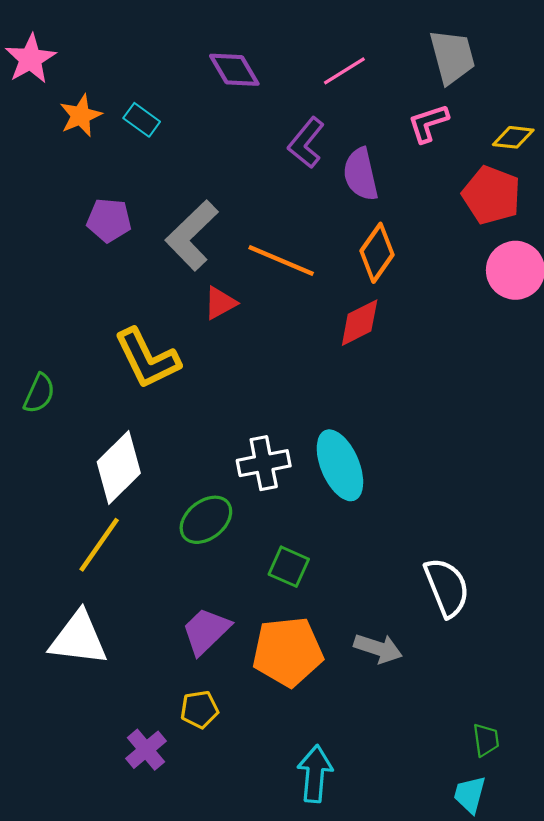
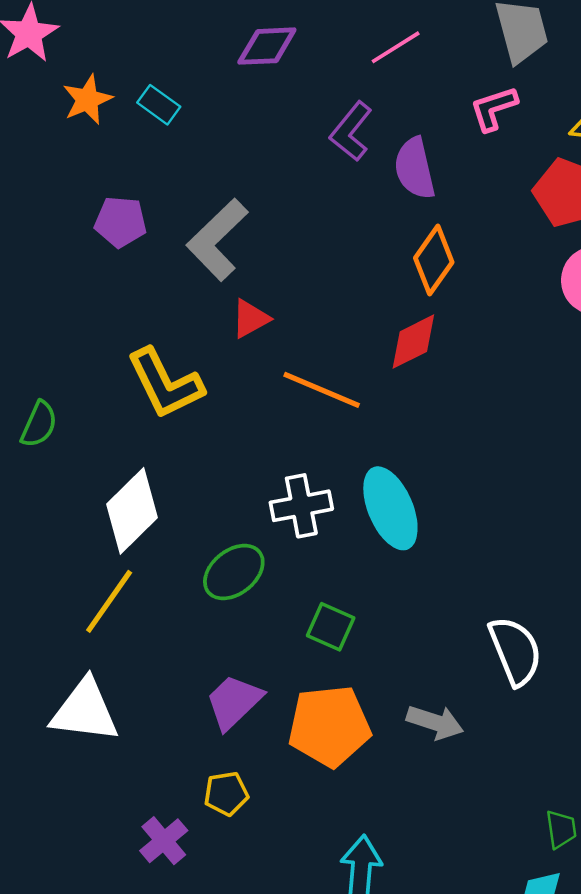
purple diamond: (234, 70) -> (267, 46), turned -62
orange line: (281, 260) -> (322, 390), moved

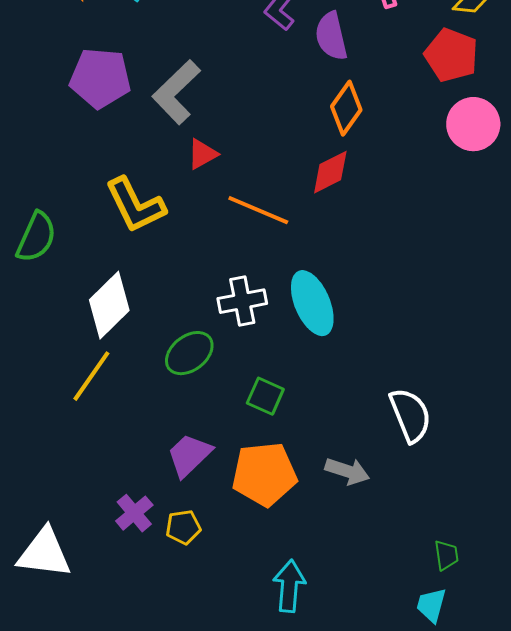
purple pentagon: (121, 222) -> (100, 78), size x1.5
green semicircle: (39, 424) -> (36, 237), size x1.4
white triangle: (85, 711) -> (44, 553), moved
purple cross: (164, 841) -> (134, 513), moved

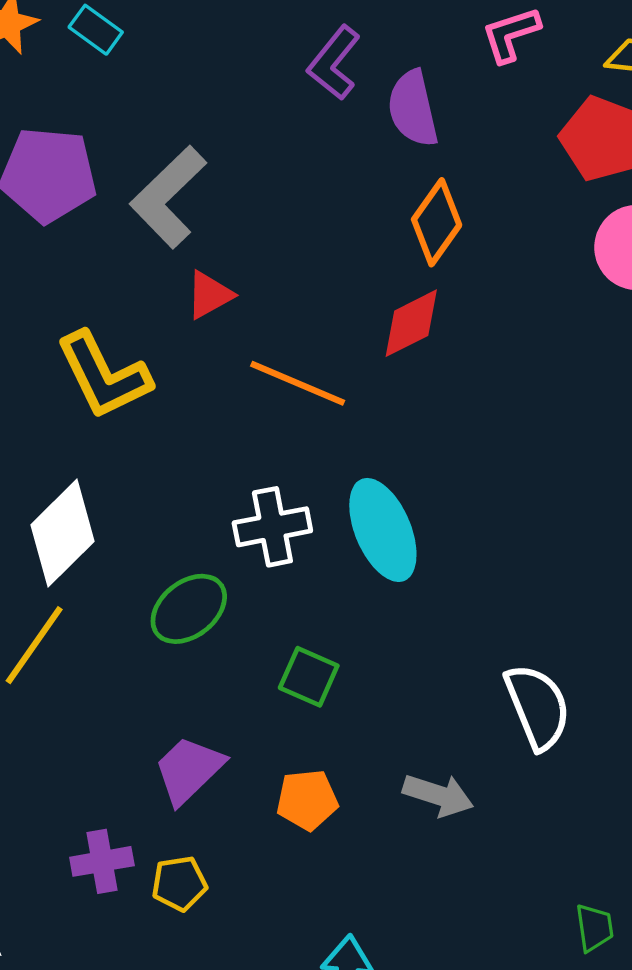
orange pentagon: (264, 474) -> (307, 800), size x0.6
purple cross: (134, 513) -> (102, 861), turned 30

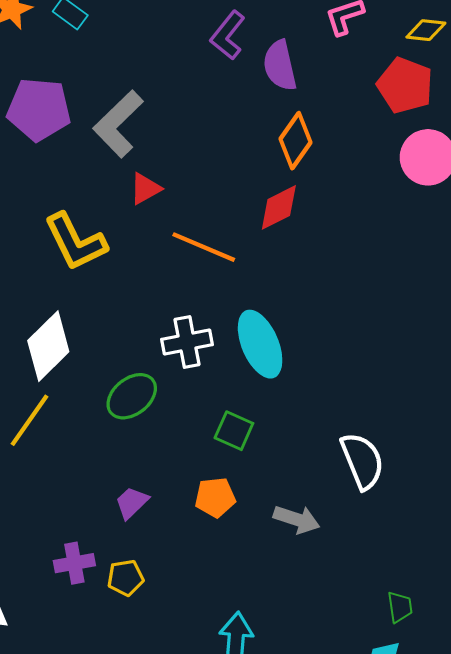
green square: (309, 677) -> (234, 431), moved
purple trapezoid: (189, 770) -> (132, 503), size x0.7
orange pentagon: (307, 800) -> (215, 497), moved

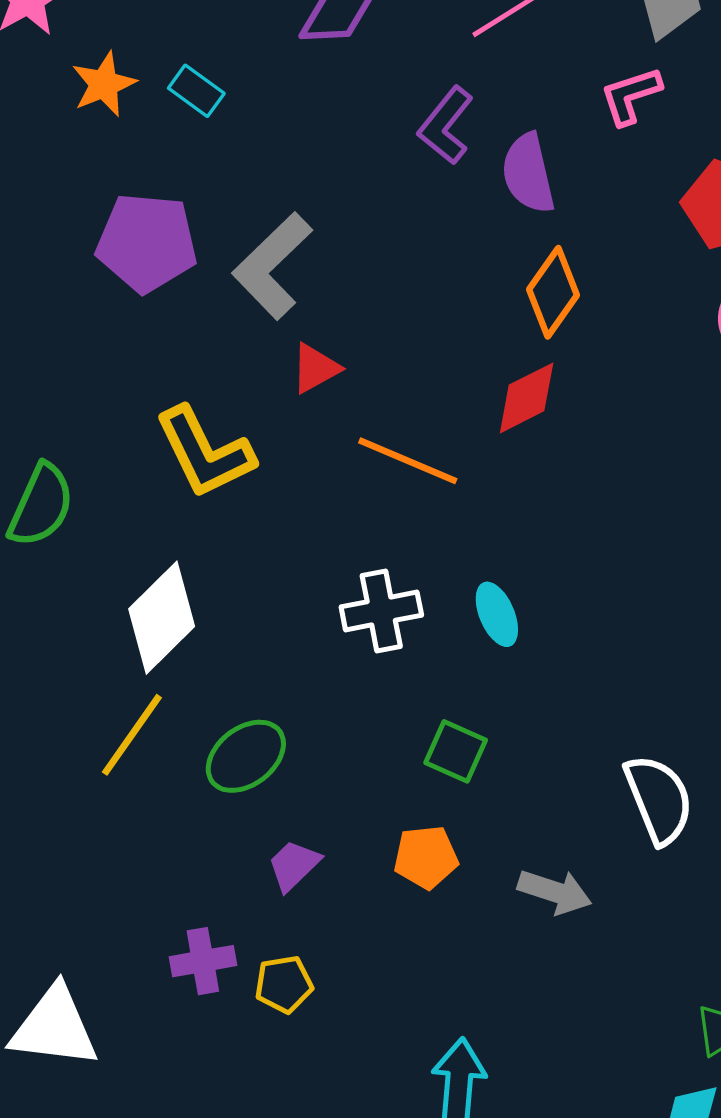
cyan ellipse: (260, 344) -> (497, 614), size x0.6
green ellipse: (132, 396) -> (246, 756), moved

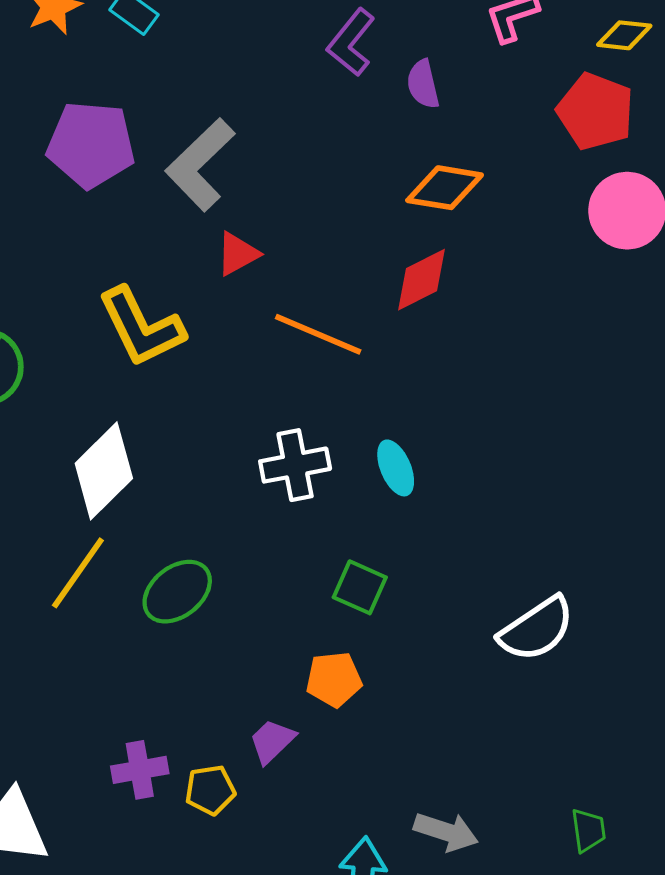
purple semicircle: (528, 173) -> (423, 84), size x0.7
orange diamond: (553, 292) -> (445, 188), turned 64
white semicircle: (659, 799) -> (537, 629), turned 78
purple trapezoid: (294, 865) -> (272, 741), moved
gray arrow: (555, 892) -> (446, 832), moved

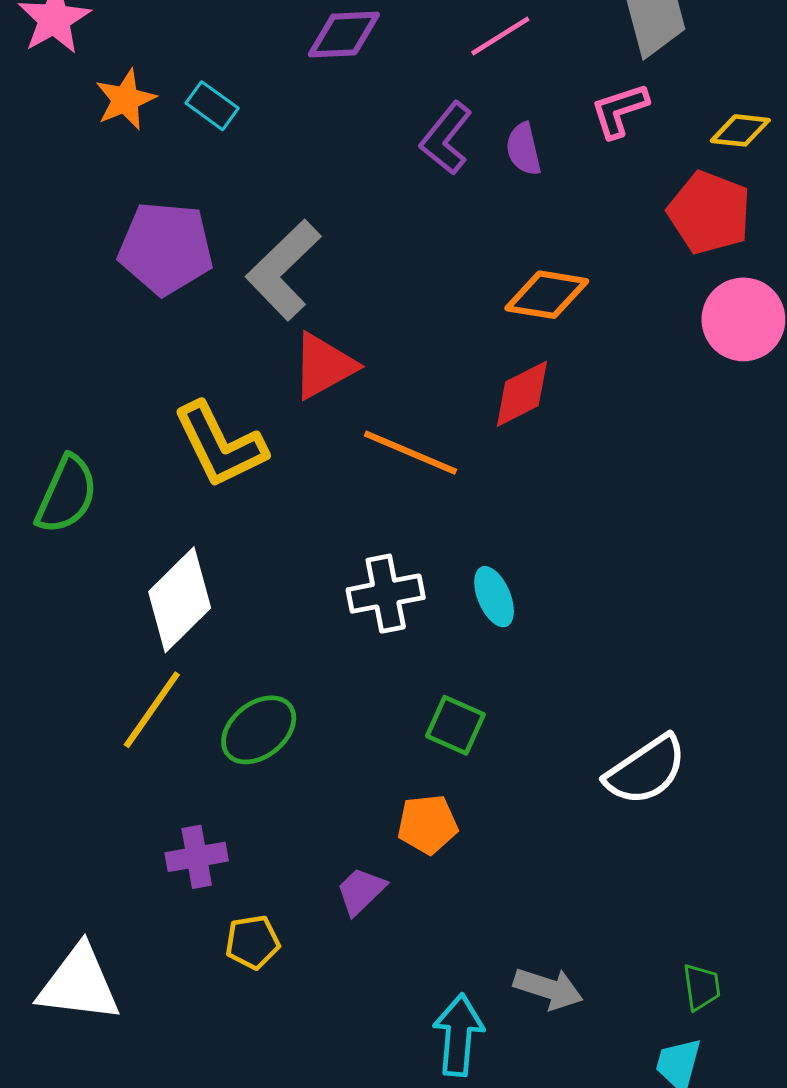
purple semicircle: (423, 84) -> (523, 149), moved
red triangle: (238, 254) -> (324, 366), size x1.4
purple cross: (140, 770) -> (197, 857), moved
yellow pentagon: (210, 790) -> (252, 942), moved

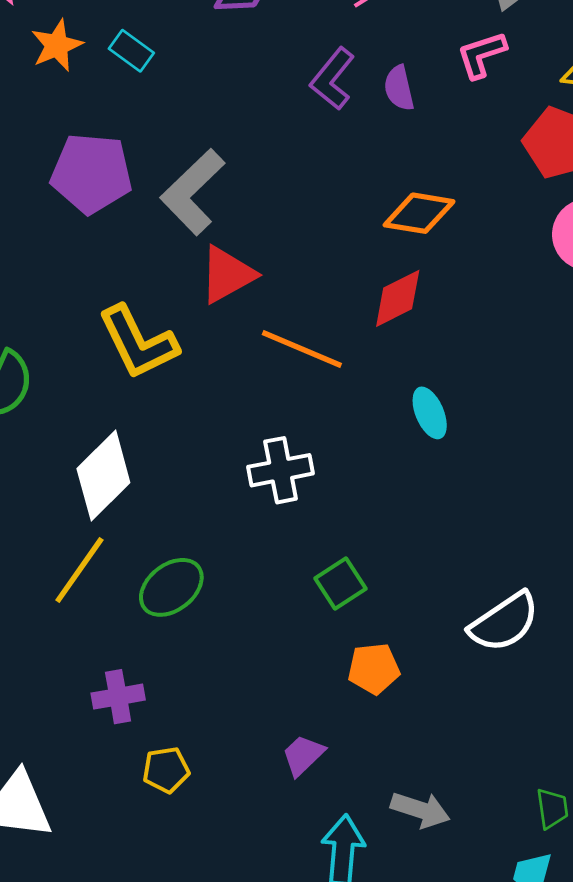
cyan ellipse: (494, 597) -> (430, 413), moved
green square: (455, 725) -> (340, 583), turned 33
orange pentagon: (427, 824) -> (374, 669), moved
purple trapezoid: (361, 891) -> (303, 755), moved

